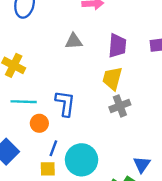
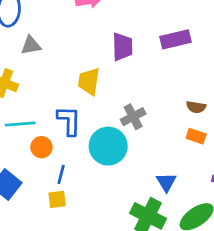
gray triangle: (74, 41) -> (31, 45), moved
yellow trapezoid: (112, 78) -> (89, 81), moved
cyan circle: (82, 160) -> (108, 146), moved

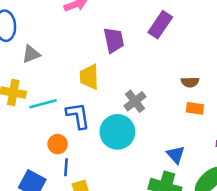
purple rectangle: (175, 39) -> (160, 25), turned -32
cyan line: (20, 124) -> (43, 104), moved
blue line: (61, 174) -> (66, 167), moved

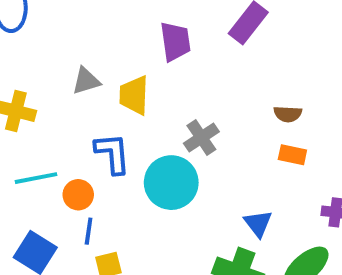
gray triangle: (31, 54) -> (86, 81), moved
cyan line: (43, 104) -> (36, 178), moved

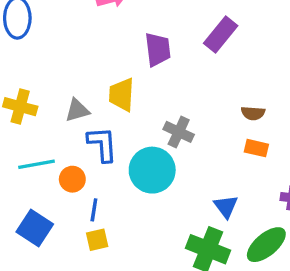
gray triangle: (86, 81) -> (77, 110), moved
gray cross: (201, 137) -> (179, 132), turned -32
blue line: (89, 231) -> (94, 210), moved

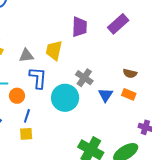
blue triangle: (226, 206) -> (106, 95), moved

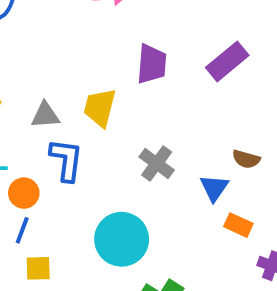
orange rectangle: (129, 94) -> (238, 225), moved
blue triangle: (106, 95) -> (214, 188), moved
cyan circle: (65, 98) -> (122, 239), moved
blue line: (27, 116) -> (22, 230), moved

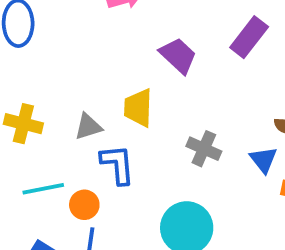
purple trapezoid: (152, 64) -> (178, 56), turned -39

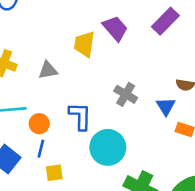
yellow trapezoid: (138, 108) -> (84, 44), moved
blue L-shape: (118, 164) -> (80, 116), moved

